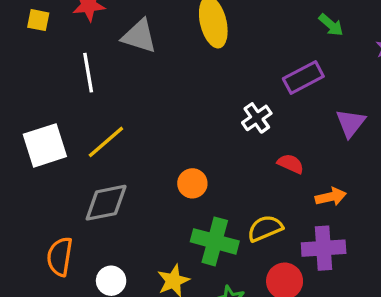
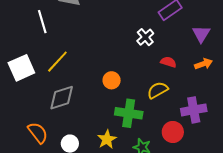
orange arrow: (331, 197) -> (203, 64), moved
yellow semicircle: (265, 228) -> (158, 90), moved
orange semicircle: (60, 257) -> (38, 133), turned 140

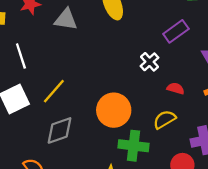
white line: (42, 22) -> (21, 56), moved
orange circle: (112, 80) -> (114, 110), size x1.8

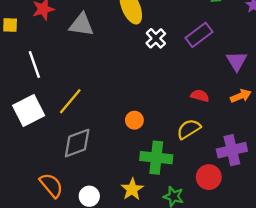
white cross: (150, 62) -> (156, 38), moved
orange circle: (114, 110) -> (134, 120), size x0.5

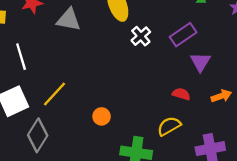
purple triangle: (237, 61) -> (200, 62), moved
orange circle: (134, 120) -> (102, 116), moved
gray diamond: (77, 143) -> (38, 135), moved, turned -40

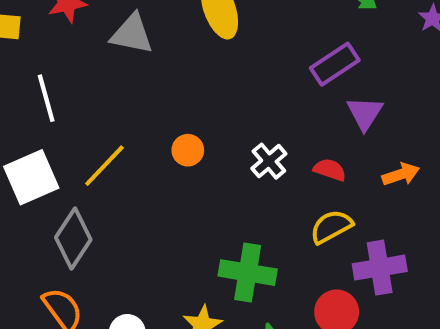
white cross: (141, 36) -> (269, 161), moved
orange circle: (102, 116) -> (188, 150), moved
yellow semicircle: (169, 126) -> (331, 227), moved

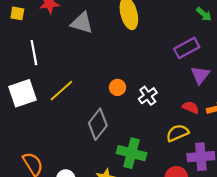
orange circle: (188, 150) -> (117, 87), moved
red semicircle: (330, 170) -> (191, 107), moved
gray diamond: (73, 239) -> (98, 124), moved

